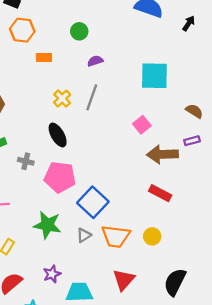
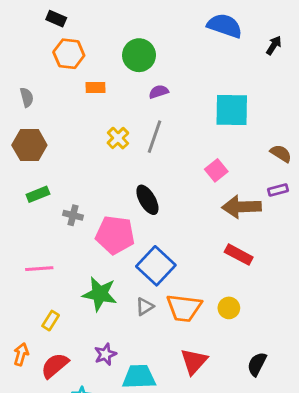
green circle: (79, 31) -> (139, 55), size x1.5
black ellipse: (58, 135) -> (147, 200), moved
black semicircle: (175, 282) -> (257, 364), size x0.7

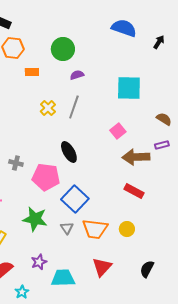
gray triangle: (145, 307) -> (67, 228), turned -32

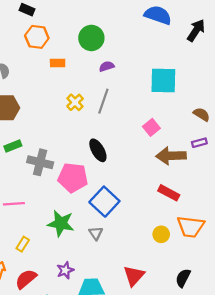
black arrow: (159, 42) -> (196, 30), size x1.5
gray cross: (16, 163) -> (40, 162), size x1.6
orange trapezoid: (95, 229) -> (191, 227), moved

